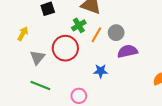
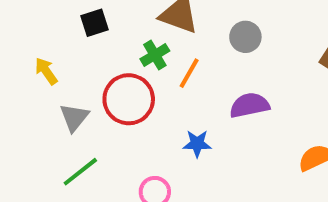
gray circle: (116, 33) -> (245, 37), moved
yellow arrow: (23, 34) -> (46, 71), turned -64
green line: (40, 85) -> (80, 172), turned -60

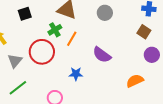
gray circle: (245, 37) -> (105, 13), moved
purple semicircle: (249, 105) -> (102, 55), turned -132

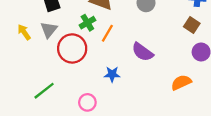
gray triangle: (15, 61) -> (49, 30), moved

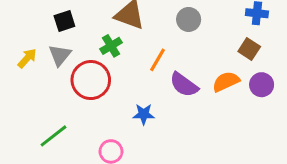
yellow arrow: (24, 32) -> (27, 58), turned 77
orange line: (107, 33) -> (158, 60), moved
orange semicircle: (181, 82) -> (226, 82), moved

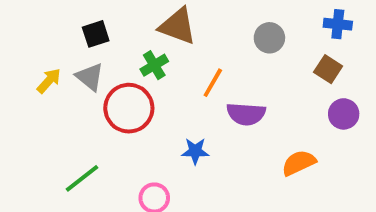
gray circle: (189, 19) -> (269, 38), moved
gray triangle: (60, 55) -> (90, 77), turned -30
orange semicircle: (226, 82) -> (299, 163), moved
purple semicircle: (184, 85) -> (246, 114), turned -32

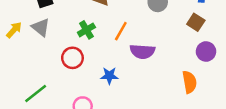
green cross: (154, 65) -> (86, 30), moved
red circle: (129, 108) -> (72, 58), moved, size x0.7
orange semicircle: (299, 163) -> (189, 82), moved, turned 105

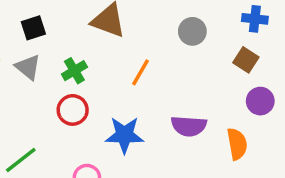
green cross: (86, 30) -> (74, 71), moved
purple semicircle: (142, 51) -> (189, 126), moved
blue star: (109, 76) -> (124, 135), size x1.5

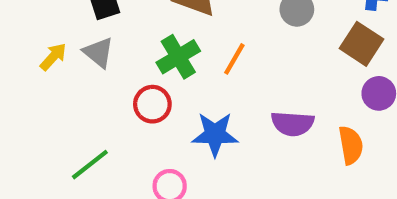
brown square: (246, 60) -> (362, 44), size x1.4
green cross: (74, 71) -> (178, 57), moved, size x1.4

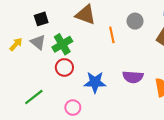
green cross: (178, 57) -> (62, 44), moved
orange line: (234, 59) -> (112, 35), moved, turned -42

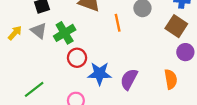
red circle: (64, 67) -> (77, 58), moved
purple semicircle: (133, 77) -> (129, 79), moved, turned 114

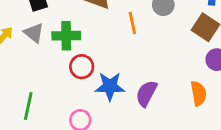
green cross: (65, 33) -> (66, 36), turned 30
green line: (34, 89) -> (28, 106), turned -40

